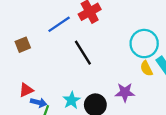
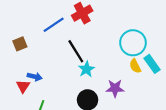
red triangle: (26, 90) -> (23, 86), turned -32
cyan star: (72, 100) -> (86, 69), moved
blue arrow: (39, 103) -> (35, 77), moved

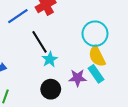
cyan rectangle: (152, 64) -> (96, 74), moved
yellow semicircle: (135, 66) -> (97, 56), size x1.5

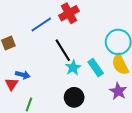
cyan rectangle: (96, 74) -> (96, 68), moved
purple star: (77, 78) -> (118, 91), moved, turned 30

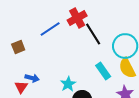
black line: (63, 50) -> (93, 34), moved
cyan star: (73, 68) -> (68, 84), moved

